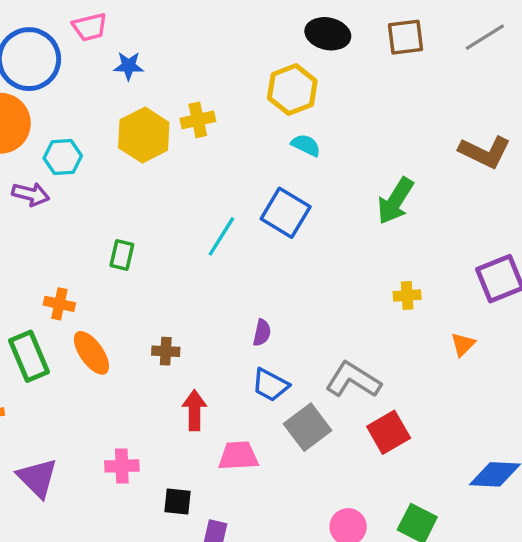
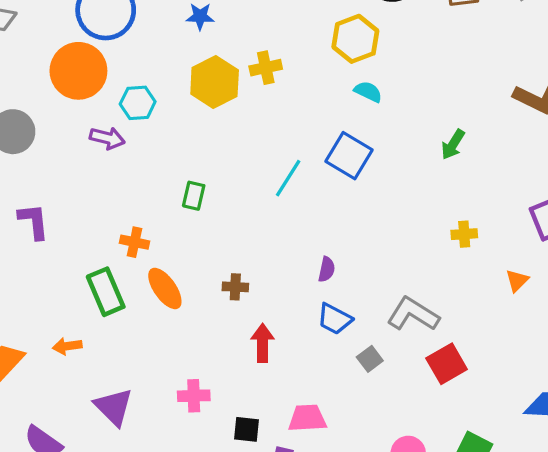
green arrow: (395, 201) -> (453, 144), size x0.7
gray square: (308, 427) -> (370, 359), size x0.6
pink trapezoid: (238, 456) -> (307, 418), moved

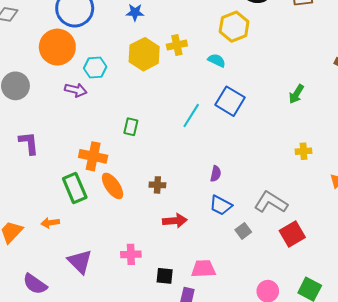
cyan semicircle: (368, 92) -> (217, 60), moved
orange cross: (134, 242) -> (93, 156), size x1.5
red arrow: (263, 343) -> (175, 221), turned 85

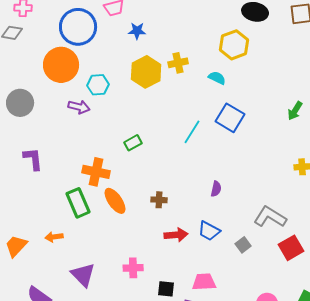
green rectangle: (131, 127) -> (133, 143), turned 48
blue trapezoid: (221, 205) -> (209, 231), moved

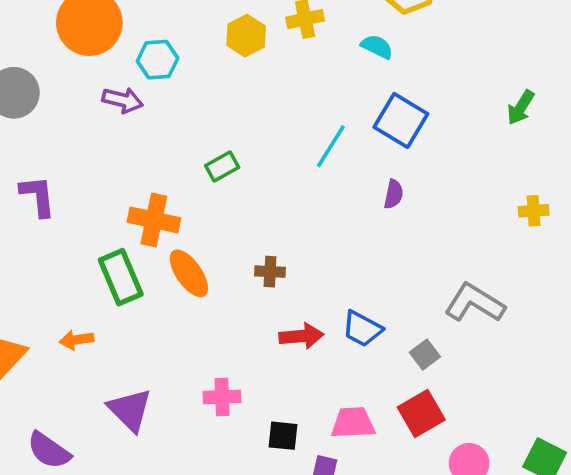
yellow hexagon: (146, 72) -> (246, 36), size x0.7
purple semicircle: (216, 189) -> (394, 194), moved
red square: (291, 248) -> (421, 414), moved

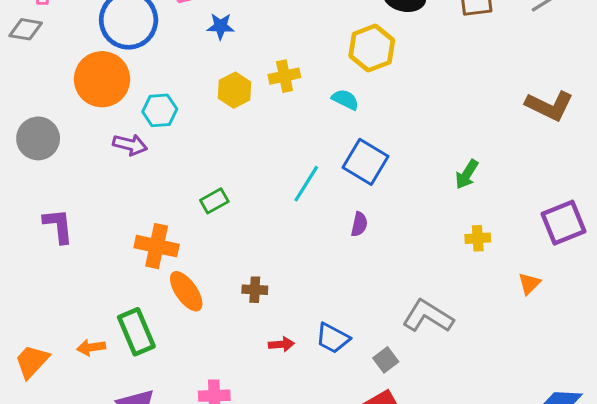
green arrow: (521, 108) -> (467, 174), moved
green rectangle: (121, 277) -> (136, 332), moved
red arrow: (301, 336) -> (281, 344), size x0.7

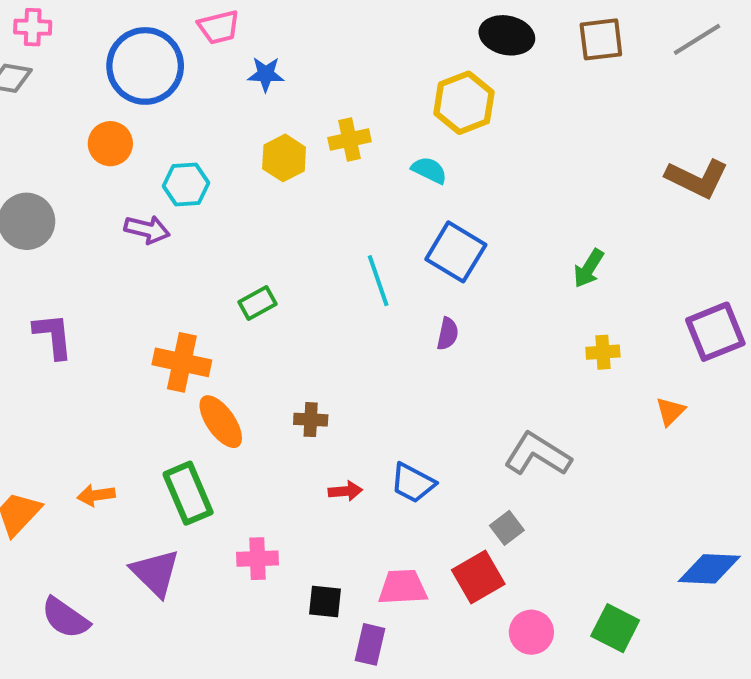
orange circle: (102, 79) -> (110, 144), size x0.6
cyan line: (306, 184) -> (378, 281), turned -51
green rectangle: (136, 332) -> (188, 493), moved
gray square: (386, 360) -> (507, 528), moved

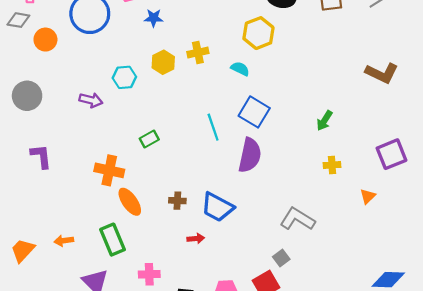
orange circle: (110, 144) -> (45, 40), moved
cyan hexagon: (186, 185) -> (124, 77), moved
purple semicircle: (448, 334) -> (250, 155), size x2.0
blue trapezoid: (413, 483) -> (217, 207), moved, size x1.4

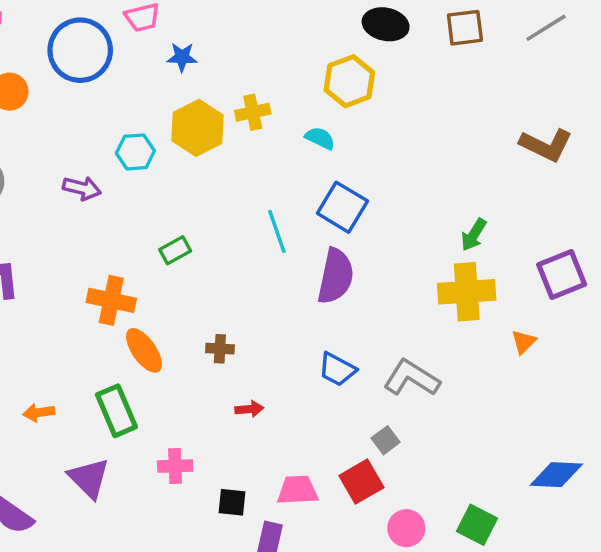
yellow hexagon: (163, 62) -> (198, 128), size x1.4
green arrow: (324, 121) -> (474, 235), moved
yellow cross: (332, 165) -> (467, 292), size x2.0
blue trapezoid: (217, 207) -> (337, 369), moved, size x0.7

